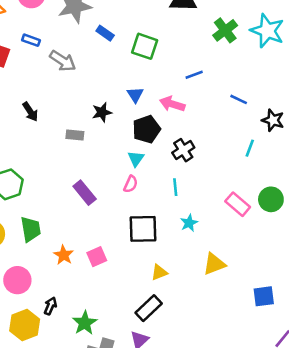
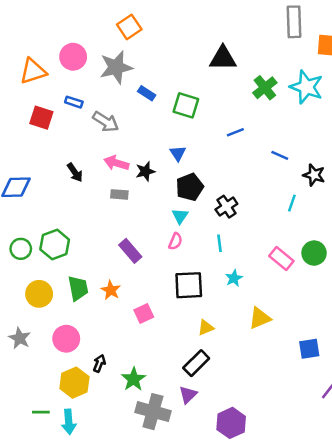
pink arrow: (172, 104) -> (116, 163), moved
orange star: (64, 255) -> (111, 290), moved

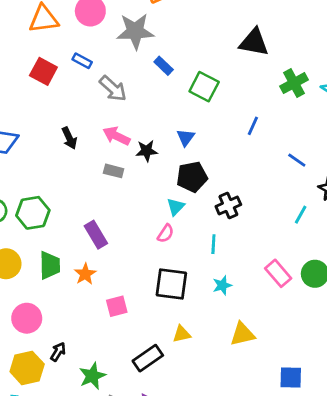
blue line: (235, 132) -> (253, 126), turned -54
purple rectangle: (130, 251) -> (96, 235), moved
black rectangle: (196, 363) -> (148, 358), moved

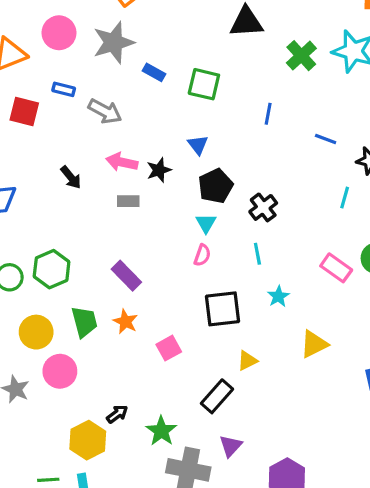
pink circle: (27, 318) -> (60, 371), moved
black arrow: (58, 352) -> (117, 414), turned 36

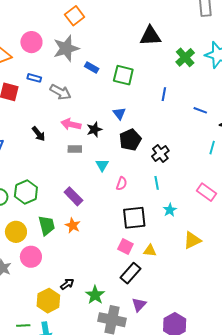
cyan triangle: (206, 223) -> (102, 165), moved
pink square: (169, 348) -> (125, 246), moved, turned -35
yellow triangle: (247, 361) -> (150, 251), turned 32

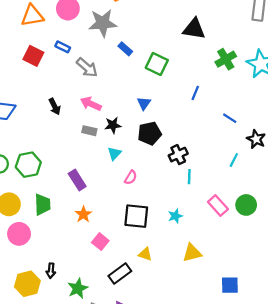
black star: (94, 130) -> (113, 125), moved
cyan line: (157, 183) -> (189, 177), moved
orange star: (73, 225) -> (83, 214), moved
pink square: (125, 246) -> (100, 242), moved
black arrow: (67, 284) -> (51, 271), turned 120

